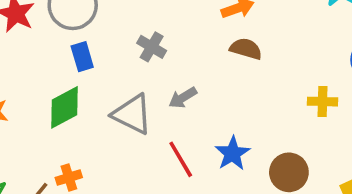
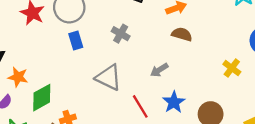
gray arrow: (183, 98) -> (159, 70), moved
yellow cross: (322, 102) -> (232, 68), turned 36
green diamond: (64, 107) -> (42, 98), moved

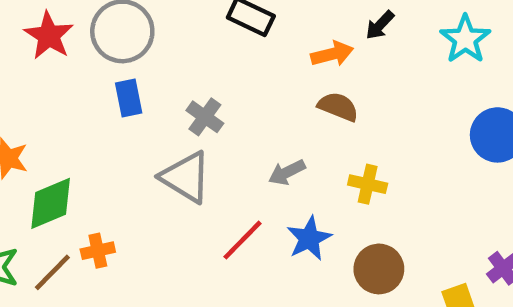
gray cross: (121, 34) -> (205, 117), moved
yellow cross: (232, 68) -> (368, 184), moved, turned -30
red line: (140, 106) -> (242, 240), turned 70

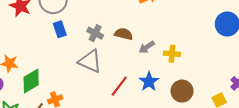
brown semicircle: (338, 107) -> (124, 34), moved
gray arrow: (287, 172) -> (147, 47), moved

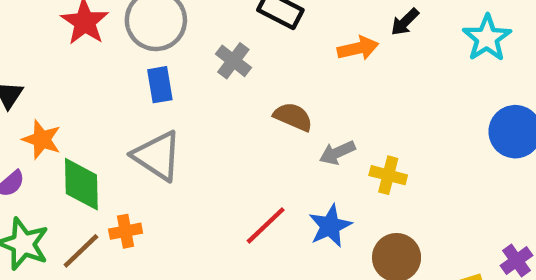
gray cross: (95, 33) -> (233, 61), moved
gray triangle: (90, 61) -> (157, 156), moved
green diamond: (31, 81) -> (81, 184), turned -70

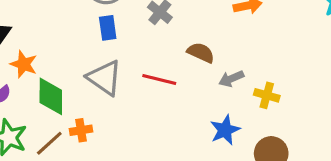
red line: (266, 225) -> (159, 79), moved, turned 56

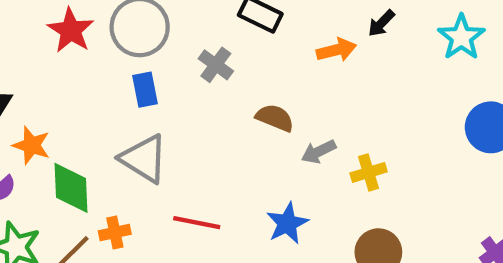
red line: (159, 79) -> (197, 223), moved
yellow cross: (267, 95) -> (369, 172), turned -30
blue star: (225, 130) -> (287, 223), moved

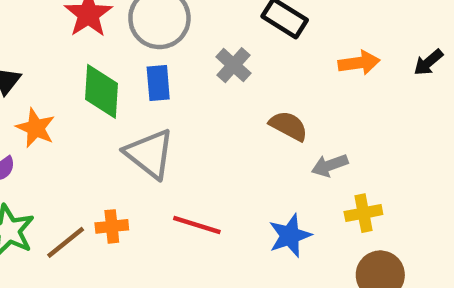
black arrow: (381, 23) -> (428, 62), moved
yellow cross: (369, 172) -> (363, 213), moved
green diamond: (71, 188) -> (101, 91), moved

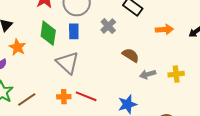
yellow cross: (363, 213) -> (176, 74), moved
orange cross: (112, 226) -> (64, 97), moved

